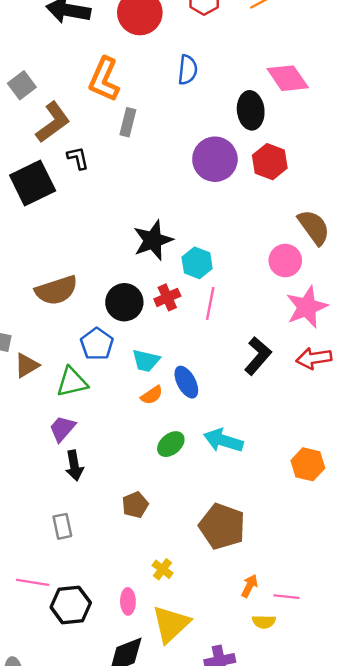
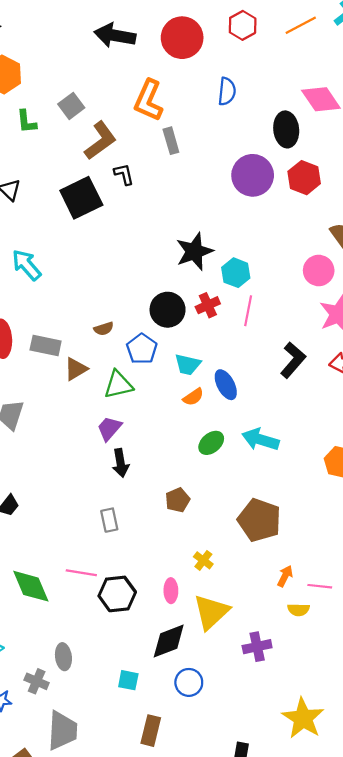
gray rectangle: (128, 122) -> (171, 141), turned -30
brown semicircle: (56, 290) -> (104, 329), moved, size x0.5

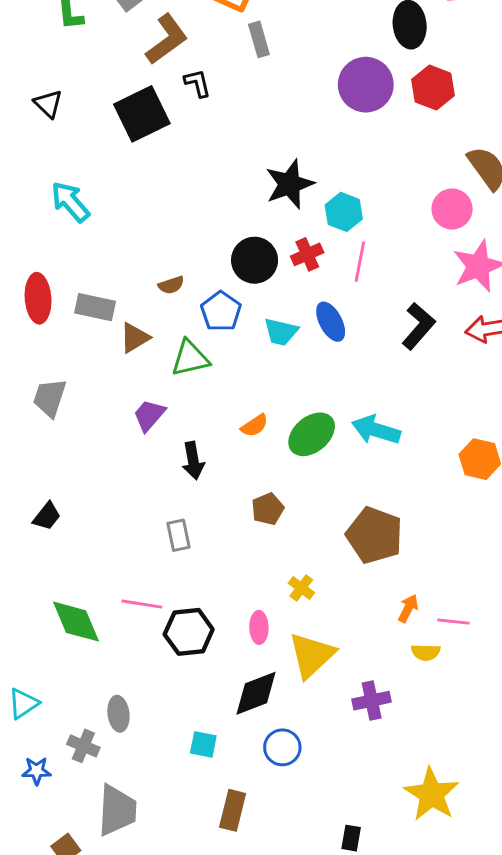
blue ellipse: (226, 385) -> (331, 322), moved
orange semicircle: (193, 397) -> (255, 426), moved
purple trapezoid: (109, 428) -> (149, 415), moved
green ellipse: (211, 443) -> (312, 434), size x1.4

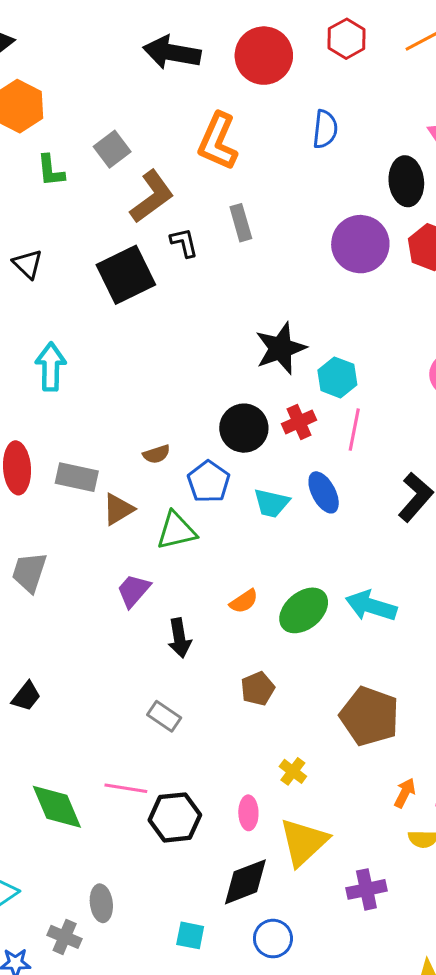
gray rectangle: (259, 39) -> (241, 223), moved
cyan arrow: (70, 202) -> (51, 367), turned 42
gray rectangle: (178, 535) -> (164, 716), turned -44

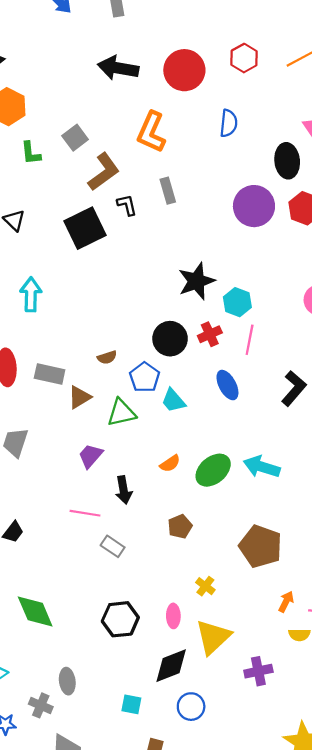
cyan trapezoid: (271, 503) -> (173, 401), moved, turned 36
pink line: (126, 788) -> (85, 513), moved

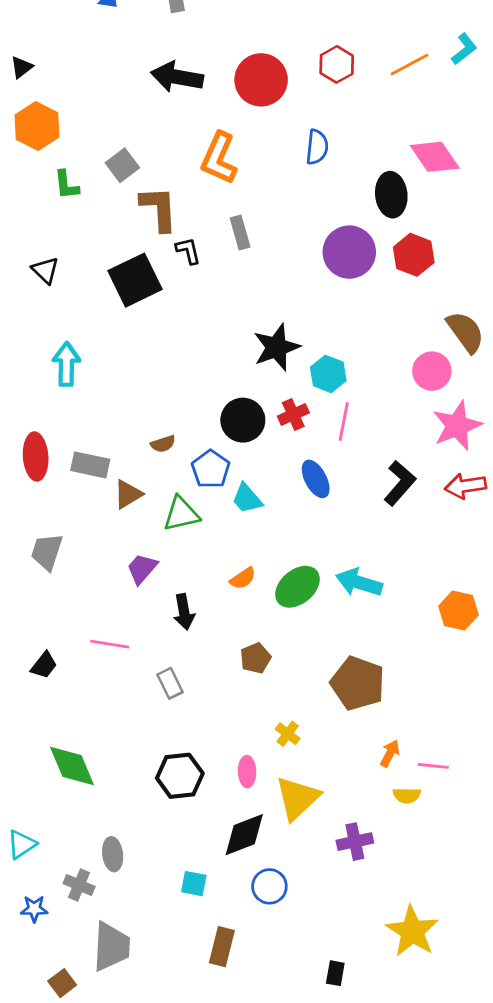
brown L-shape: (104, 172) -> (159, 209), turned -57
pink line: (85, 513) -> (110, 644), moved
gray rectangle: (113, 546) -> (170, 683), turned 30

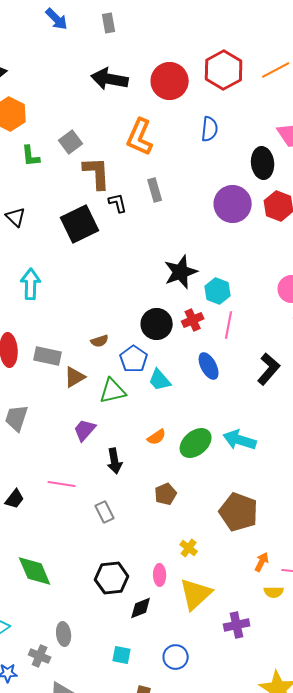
red hexagon: (337, 64) -> (224, 70), size x1.5
black diamond: (244, 835) -> (141, 608), moved, size x0.7

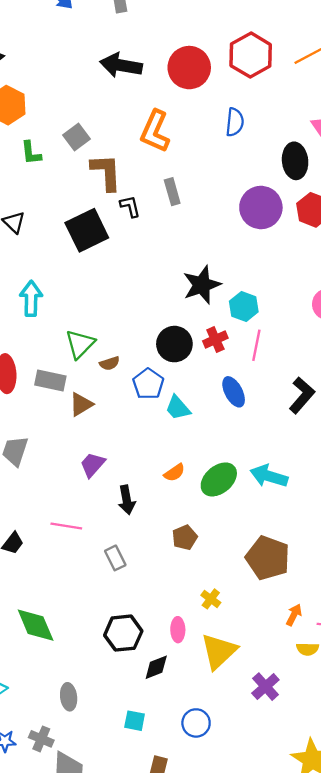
green triangle: (113, 391) -> (80, 344), moved, turned -32
purple cross: (237, 625) -> (265, 687), turned -30
gray cross: (40, 656) -> (41, 739), moved

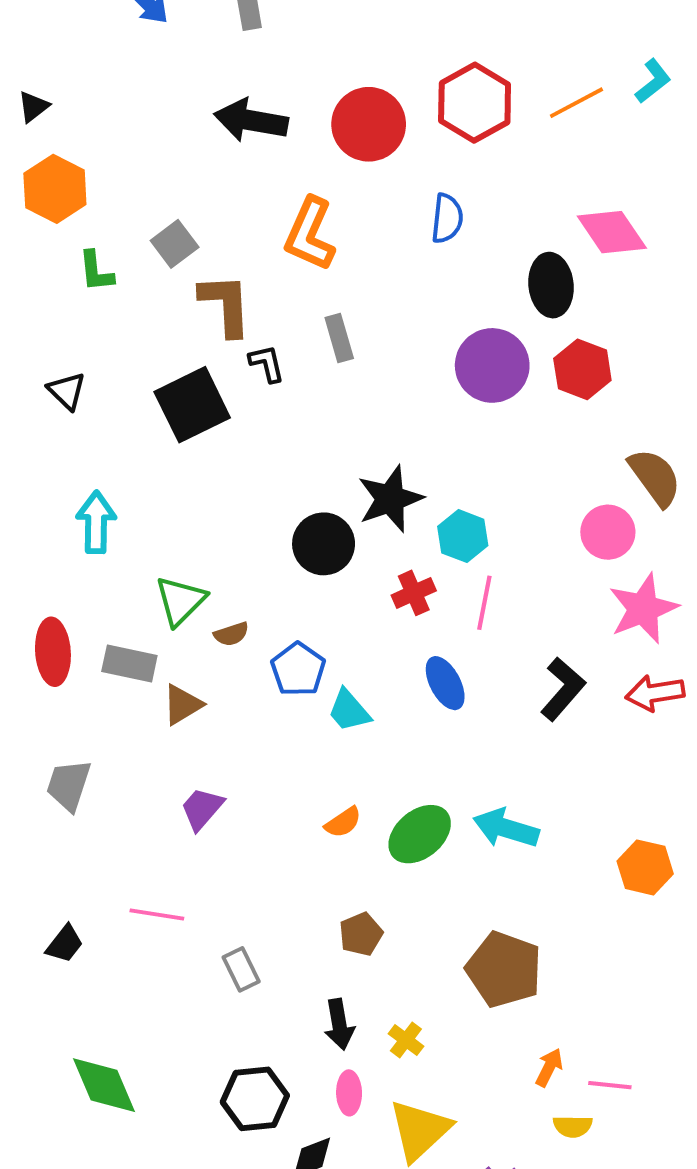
black circle: (174, 344) -> (324, 544), moved
black arrow: (127, 500) -> (339, 1024), moved

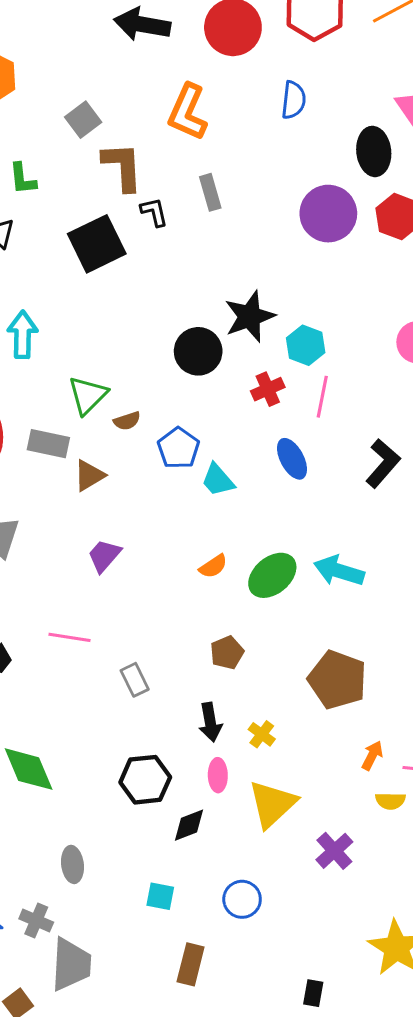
green L-shape: (96, 271) -> (23, 179), moved

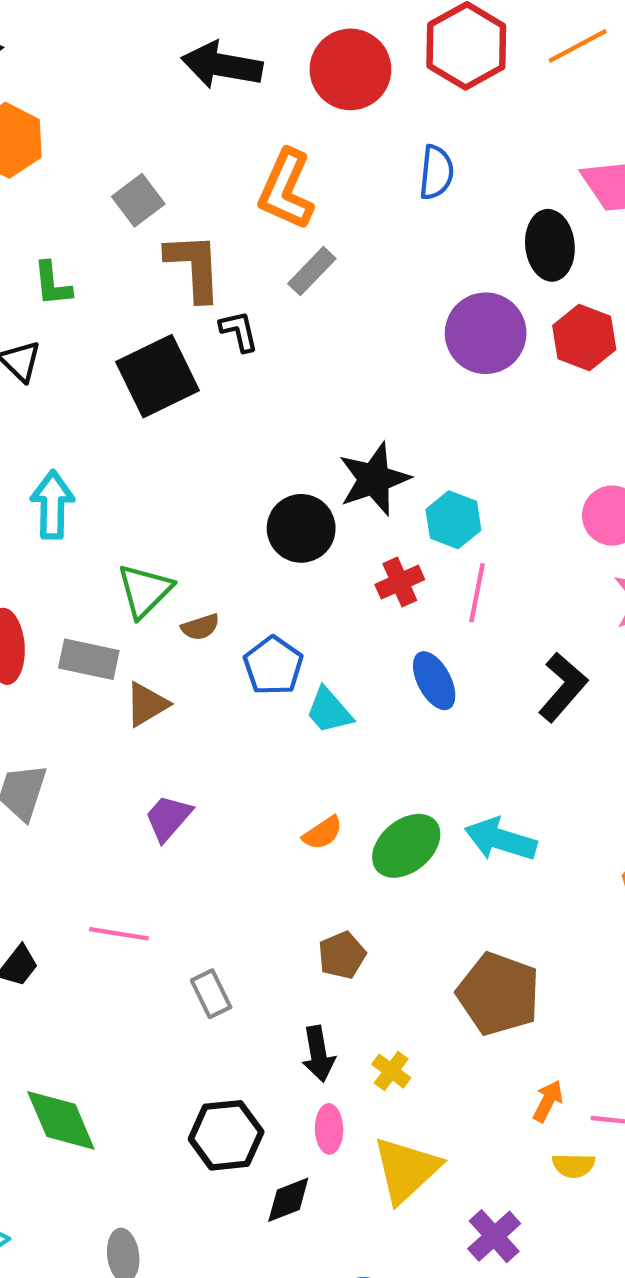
gray rectangle: (210, 192) -> (312, 271), moved, turned 60

